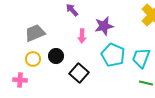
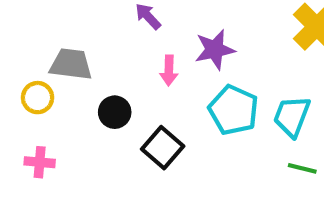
gray trapezoid: (35, 33) -> (71, 64), turned 30
yellow circle: (33, 59) -> (38, 98), moved

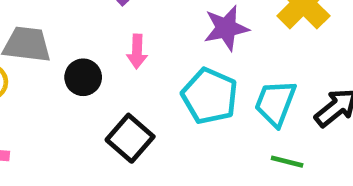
purple star: (215, 50) -> (226, 28), moved
black circle: (115, 112) -> (83, 77), moved

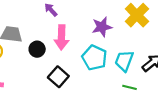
pink arrow: (137, 51) -> (61, 37), size x1.6

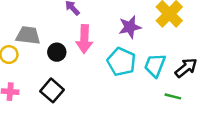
black square: (58, 77) -> (52, 90), moved
green line: (130, 87) -> (173, 96), moved

